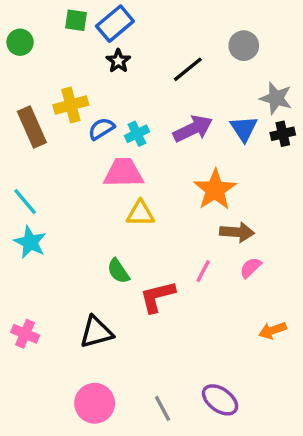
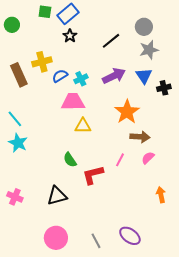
gray star: (276, 98) -> (149, 50), moved, turned -30
black cross: (283, 134) -> (164, 88), moved
orange arrow: (273, 330) -> (161, 195), turned 98

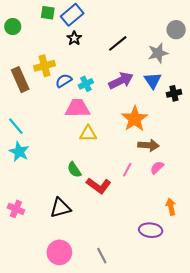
gray circle: (144, 27) -> (176, 30), moved
red L-shape: (93, 175) -> (99, 186), turned -130
purple ellipse: (130, 236) -> (151, 230), moved, turned -30

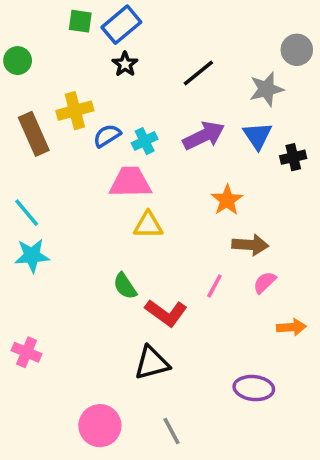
green circle: (13, 27) -> (18, 61), moved
orange star: (135, 119) -> (227, 200), size x0.7
cyan star: (19, 152) -> (32, 256), turned -30
orange arrow: (171, 207) -> (291, 327), moved, turned 98
black triangle: (60, 208) -> (152, 363), moved

